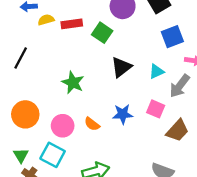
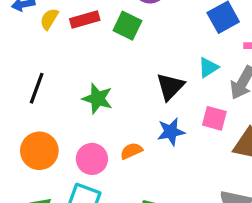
yellow semicircle: (46, 20) -> (49, 19), turned -35
black line: (21, 58) -> (37, 88), moved
black triangle: (121, 67) -> (170, 87), moved
orange semicircle: (92, 124) -> (131, 151), turned 126

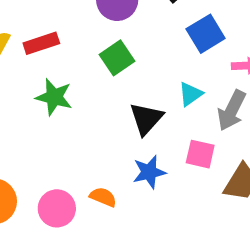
green square: (127, 26) -> (117, 58), moved, turned 32
green star: (98, 99) -> (54, 97), moved
orange semicircle: (131, 151) -> (103, 197), turned 50

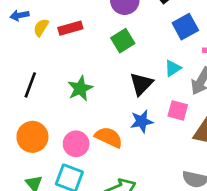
green star: (54, 97) -> (80, 88), moved, turned 30
orange semicircle: (103, 197) -> (109, 137), size x1.5

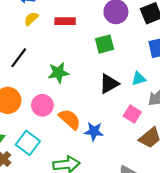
yellow semicircle: (41, 28) -> (31, 19), moved
blue star: (142, 121) -> (94, 131), moved
pink circle: (76, 144) -> (42, 105), moved

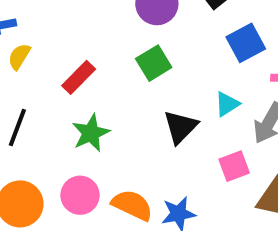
red rectangle: (65, 21) -> (79, 77), moved, turned -30
pink square: (132, 114) -> (234, 166), turned -36

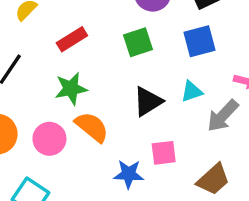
blue square: (246, 43) -> (200, 41), moved
pink square: (234, 166) -> (164, 153), moved
orange semicircle: (132, 205) -> (92, 127), moved

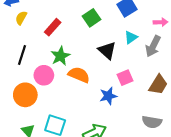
black triangle: (148, 101) -> (107, 51), turned -30
pink circle: (49, 139) -> (44, 75), moved

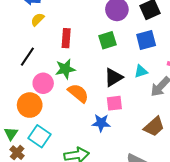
red rectangle: (53, 27) -> (66, 38), turned -54
black triangle: (107, 51) -> (113, 77), turned 30
pink square: (125, 78) -> (114, 103), moved
orange circle: (25, 95) -> (30, 105), moved

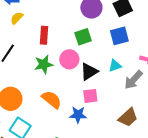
pink circle: (43, 83) -> (69, 59), moved
orange semicircle: (78, 93) -> (52, 100), moved

